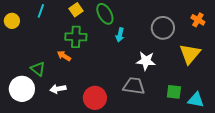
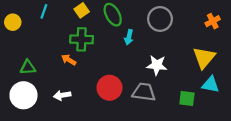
orange cross: (198, 20) -> (213, 21), turned 32
gray circle: (163, 28) -> (160, 19), moved
green triangle: (38, 69) -> (28, 67), moved, turned -42
red circle: (95, 98) -> (109, 88), moved
cyan triangle: (196, 100) -> (211, 85), moved

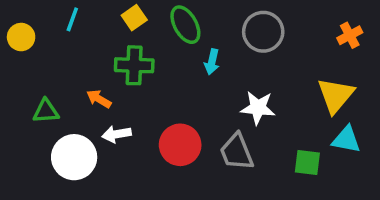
orange arrow: (69, 60) -> (99, 99), moved
gray trapezoid: (144, 92) -> (237, 152), turned -120
white circle: (23, 95) -> (74, 157), moved
white arrow: (62, 95) -> (117, 134), moved

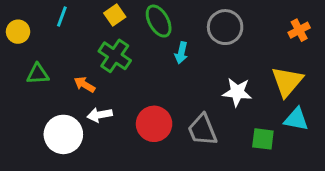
green cross: (134, 65) -> (115, 56), turned 32
white star: (258, 108) -> (237, 92), moved
green triangle: (46, 111) -> (38, 74), moved

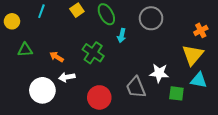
orange cross: (299, 30) -> (201, 30), moved
green cross: (115, 56) -> (93, 53), moved
white star: (237, 92) -> (159, 73), moved
red circle: (154, 124) -> (99, 97), moved

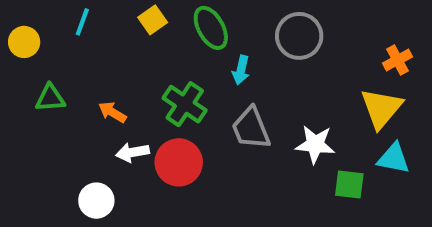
gray trapezoid: (136, 87) -> (251, 128), moved
white circle: (42, 90) -> (96, 201), moved, size x0.7
red circle: (99, 97) -> (179, 162), moved

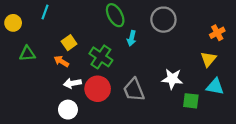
yellow square: (153, 20) -> (69, 43), moved
yellow triangle: (381, 108) -> (208, 59), size x0.7
gray trapezoid: (251, 128) -> (134, 90), moved
white circle: (96, 201) -> (68, 110), moved

